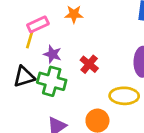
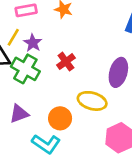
yellow line: (30, 39) -> (13, 37), moved

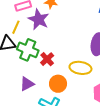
purple star: (33, 43) -> (39, 19), moved, size x1.5
red cross: (66, 62) -> (47, 59), moved

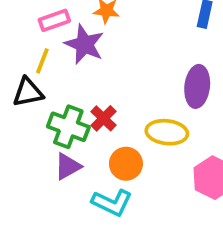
green cross: (28, 50) -> (68, 127), moved

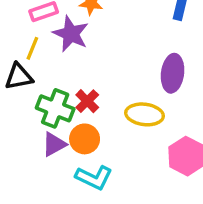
orange circle: (126, 164) -> (85, 139), moved

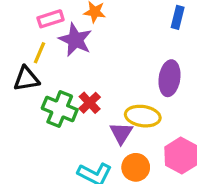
orange circle: (85, 139) -> (136, 167), moved
purple triangle: (54, 144) -> (121, 133), moved, turned -30

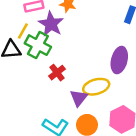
green cross: (60, 109) -> (38, 45), moved
yellow ellipse: (143, 116) -> (96, 87), turned -30

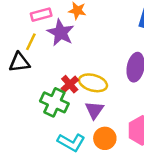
green cross: (38, 45) -> (54, 102), moved
yellow ellipse: (96, 87) -> (93, 83), moved, turned 35

